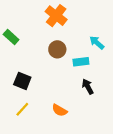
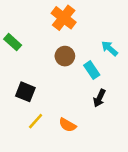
cyan rectangle: (81, 62) -> (92, 70), turned 63
black arrow: (88, 87) -> (99, 98), turned -126
yellow line: (22, 109) -> (36, 121), moved

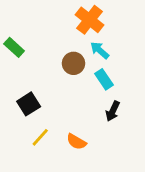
orange cross: (64, 18) -> (89, 20), moved
cyan arrow: (110, 48) -> (100, 50), moved
black square: (25, 92) -> (29, 104), turned 36

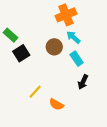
orange cross: (89, 20) -> (66, 15), turned 30
black square: (29, 104) -> (21, 53), moved
yellow line: (40, 137) -> (35, 92), moved

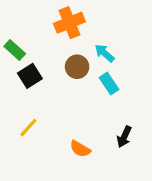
orange cross: (66, 15) -> (69, 23), moved
black arrow: (83, 82) -> (124, 137), moved
yellow line: (35, 92) -> (28, 128), moved

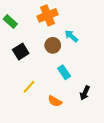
green rectangle: (15, 50) -> (10, 22), moved
cyan rectangle: (109, 83) -> (64, 72), moved
yellow line: (28, 128) -> (29, 87), moved

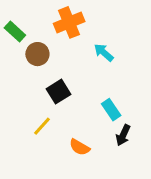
brown circle: (53, 45) -> (37, 54), moved
black square: (21, 52) -> (59, 92), moved
cyan rectangle: (64, 72) -> (111, 110), moved

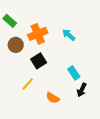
orange cross: (69, 22) -> (38, 34), moved
brown circle: (37, 54) -> (16, 45), moved

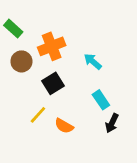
cyan arrow: (69, 35) -> (93, 61), moved
orange semicircle: (53, 98) -> (64, 126), moved

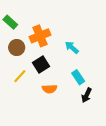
yellow line: (38, 115) -> (20, 76), moved
orange semicircle: (64, 126) -> (50, 89), moved, turned -32

